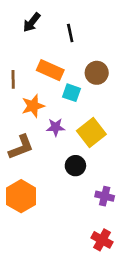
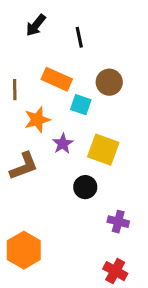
purple star: (56, 127) -> (63, 144), turned -30
yellow square: (91, 132) -> (103, 150), turned -32
orange hexagon: (21, 196) -> (24, 250), moved

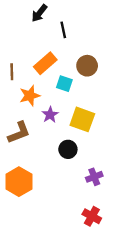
black arrow: (36, 25) -> (39, 13), moved
orange rectangle: (57, 79) -> (45, 63), turned -65
purple cross: (118, 222) -> (94, 177), turned -35
orange hexagon: (24, 250) -> (19, 182), moved

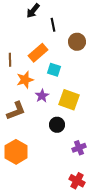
brown circle: (87, 66) -> (77, 42), moved

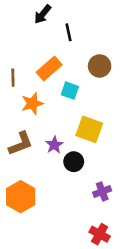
brown circle: (77, 42) -> (100, 66), moved
purple star: (42, 96) -> (54, 145), moved

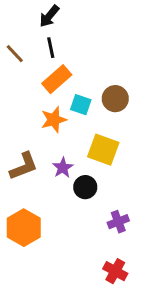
black line: (69, 32) -> (51, 48), moved
brown circle: (100, 66) -> (115, 99), moved
brown line: (13, 78) -> (15, 54), moved, turned -42
orange star: (32, 103) -> (54, 120), moved

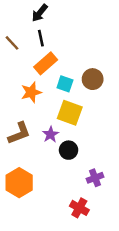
orange star: (54, 120) -> (31, 92), moved
yellow square: (103, 150) -> (70, 113), moved
red cross: (115, 271) -> (79, 208), moved

